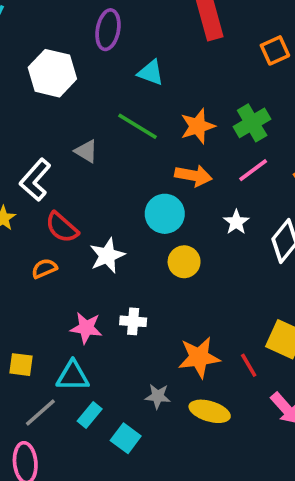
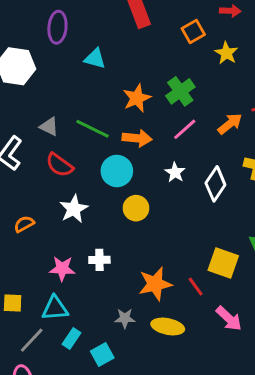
green line: (138, 126) -> (93, 129), moved
red semicircle: (62, 227) -> (60, 165), moved
cyan square: (126, 438) -> (102, 354), turned 30

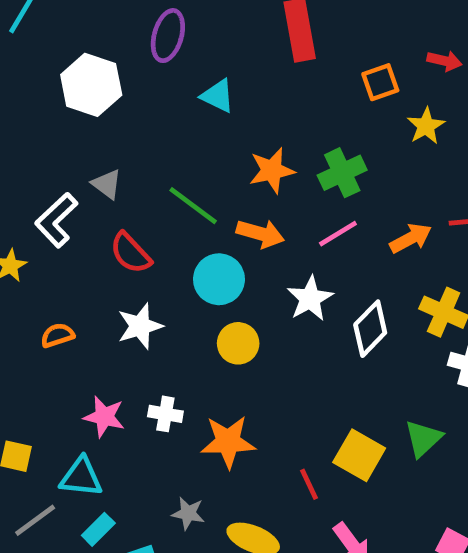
gray triangle: (49, 127) -> (107, 184), moved
white star: (175, 172) -> (310, 299), size x1.4
orange star: (155, 284) -> (228, 442), moved

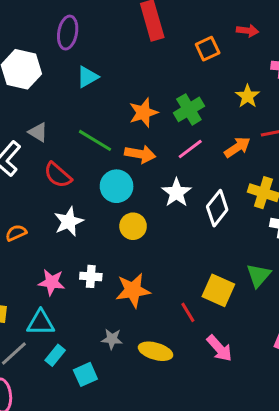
cyan triangle: (218, 96) -> (88, 77), moved, turned -50
yellow star: (426, 126) -> (247, 96), moved

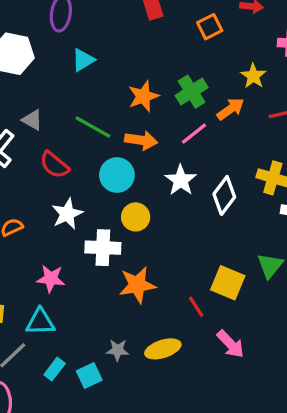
orange arrow: (237, 147) -> (231, 109), moved
white cross: (91, 276) -> (103, 248), moved, size x1.5
gray star: (112, 339) -> (118, 350), moved
yellow ellipse: (156, 351) -> (163, 349), turned -32
cyan rectangle: (55, 355) -> (55, 369), moved

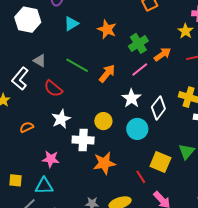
yellow star: (253, 76) -> (185, 31), moved
orange star: (143, 96) -> (107, 29), moved, turned -30
orange arrow: (141, 140) -> (107, 74), turned -60
cyan circle: (117, 175) -> (137, 129), moved

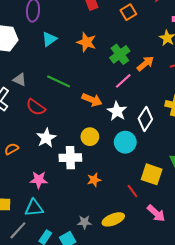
orange arrow: (107, 74) -> (92, 100), moved, turned 78
orange star: (104, 163) -> (94, 180), size x0.6

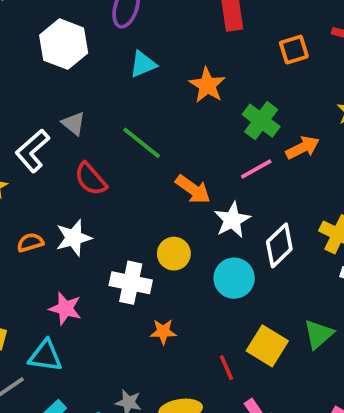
green cross: (120, 54) -> (261, 121), turned -30
white star: (46, 138) -> (74, 238), moved

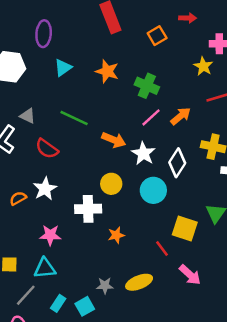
orange arrow: (303, 148) -> (181, 116), moved

